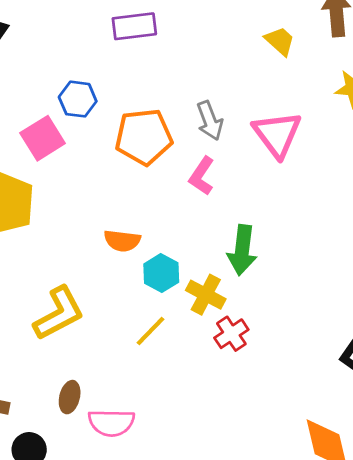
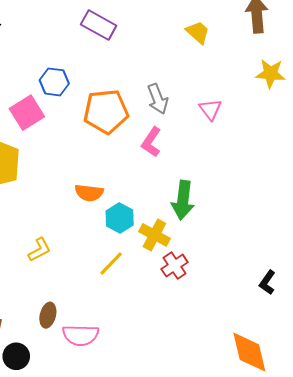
purple rectangle: (134, 26) -> (99, 25), turned 36
yellow trapezoid: (280, 41) -> (198, 32), moved
pink triangle: (277, 134) -> (210, 109), size x0.6
yellow L-shape: (59, 313) -> (39, 250), size x0.6

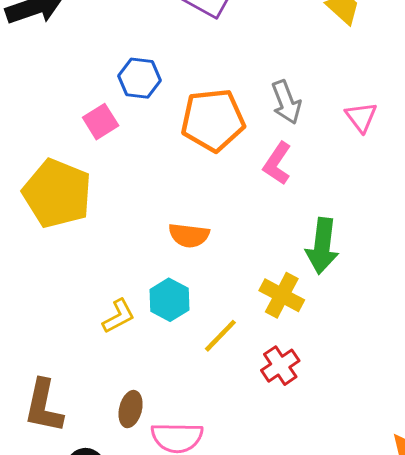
pink square: (27, 113) -> (101, 122), size x0.7
cyan hexagon: (120, 218) -> (169, 300), moved
red cross: (175, 266) -> (280, 366), moved

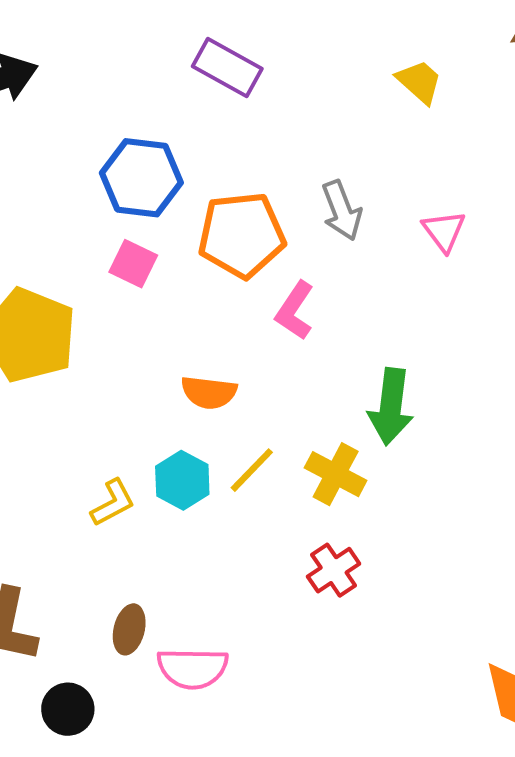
blue hexagon: (140, 78) -> (141, 178), size x1.4
pink square: (101, 122) -> (133, 264), moved, turned -32
pink L-shape: (277, 163) -> (295, 311), moved
yellow line: (220, 336) -> (252, 470), moved

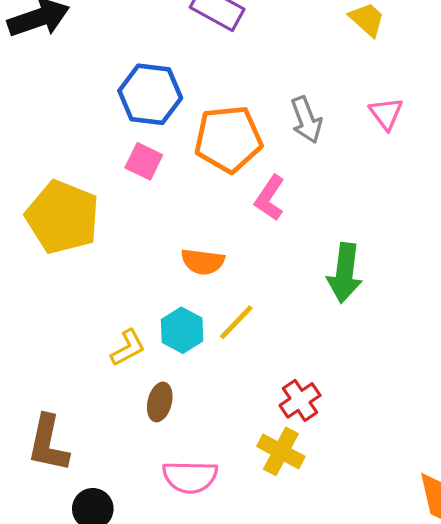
pink triangle: (444, 231) -> (386, 113), moved
yellow cross: (336, 474) -> (281, 451), moved
brown ellipse: (129, 629) -> (160, 402), moved

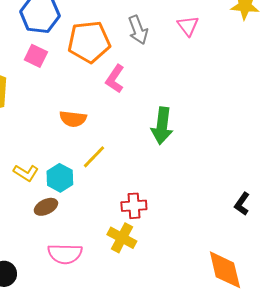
cyan hexagon: (182, 330) -> (60, 178), moved
yellow L-shape: (128, 348) -> (26, 173), turned 60
red cross: (300, 400) -> (134, 206), turned 30
brown ellipse: (160, 402) -> (46, 207), turned 50

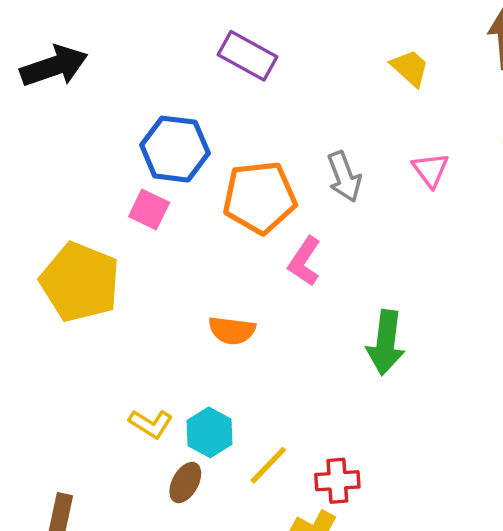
pink square: (36, 56) -> (149, 210), moved
yellow line: (94, 157) -> (268, 465), moved
brown ellipse: (46, 207) -> (185, 482), turned -35

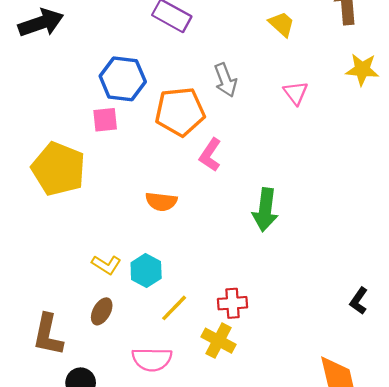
gray arrow: (344, 177) -> (225, 80), moved
pink square: (149, 210) -> (105, 120), turned -32
yellow line: (268, 465) -> (174, 308), moved
brown ellipse: (185, 482) -> (102, 311), moved

